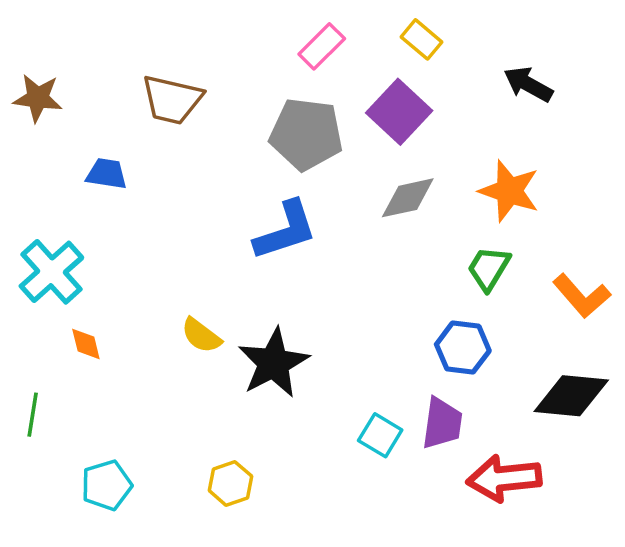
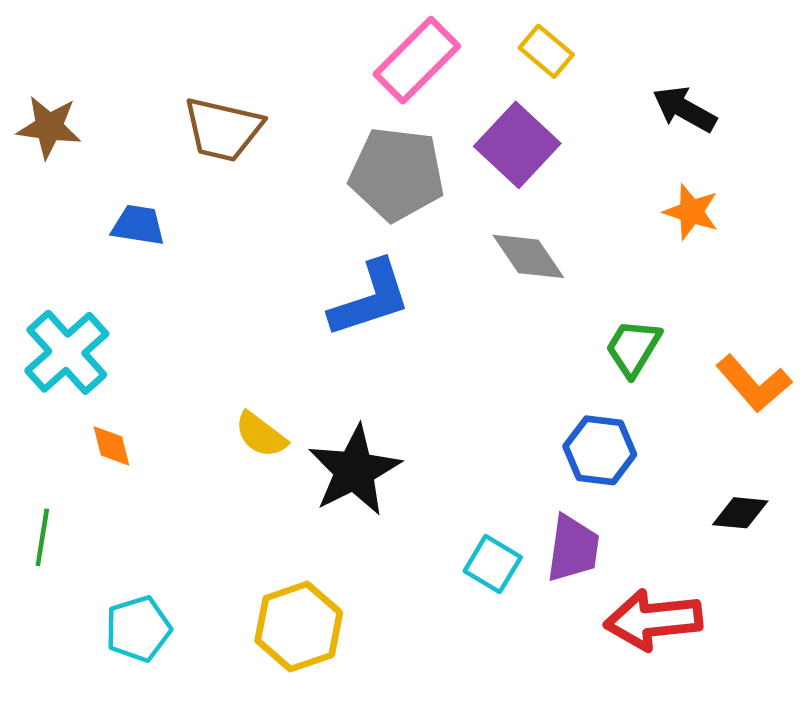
pink rectangle: (322, 46) -> (417, 60), size x1.4
orange star: (509, 191) -> (691, 212), moved, size x0.7
gray diamond: (408, 198) -> (528, 256), turned 68
black diamond: (571, 396) -> (740, 513), size x0.6
yellow hexagon: (230, 483) -> (299, 627), size x1.5

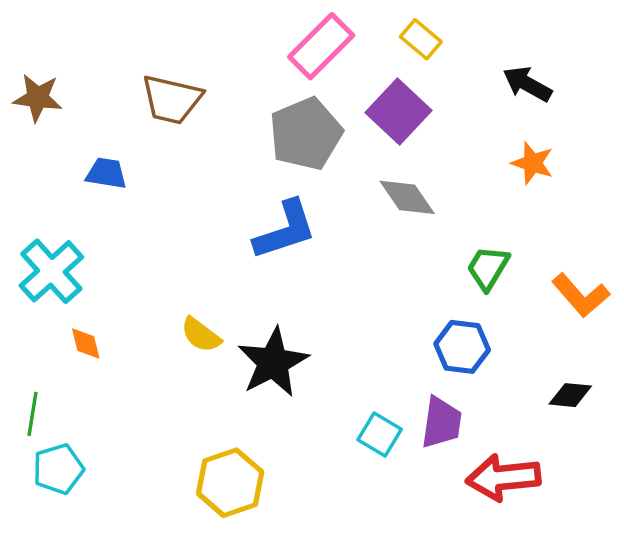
gray pentagon: (397, 174) -> (306, 134), turned -30
cyan pentagon: (138, 629) -> (58, 469), moved

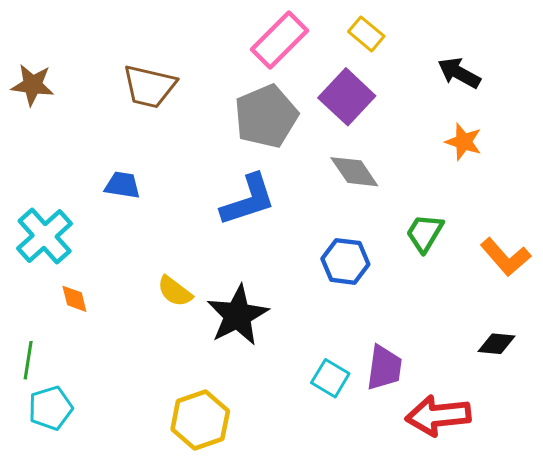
blue trapezoid: (106, 173) -> (122, 185), moved
blue hexagon: (462, 347) -> (345, 261), moved

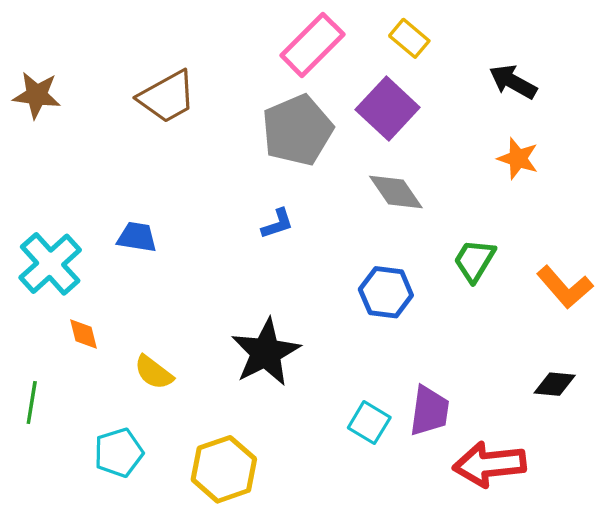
brown trapezoid: (149, 86) -> (167, 97), turned -42
blue trapezoid: (122, 185) -> (137, 237), moved
blue L-shape: (248, 200) -> (277, 224), size x0.5
yellow semicircle: (175, 291) -> (154, 372), moved
cyan pentagon: (51, 408) -> (119, 453), moved

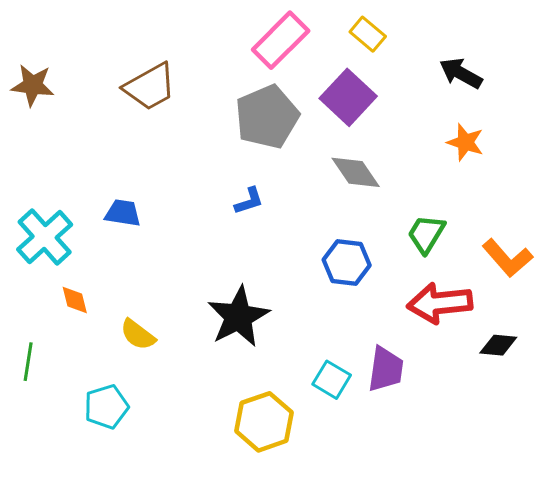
red arrow: (490, 464) -> (440, 303), moved
yellow hexagon: (224, 469) -> (264, 422), moved

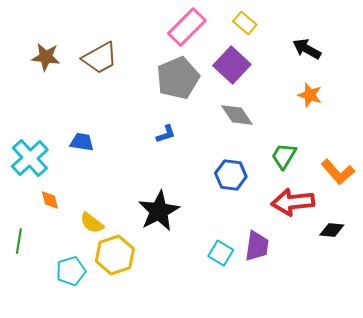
brown star: (33, 85) -> (46, 57), moved
yellow hexagon: (264, 422) -> (115, 255), moved

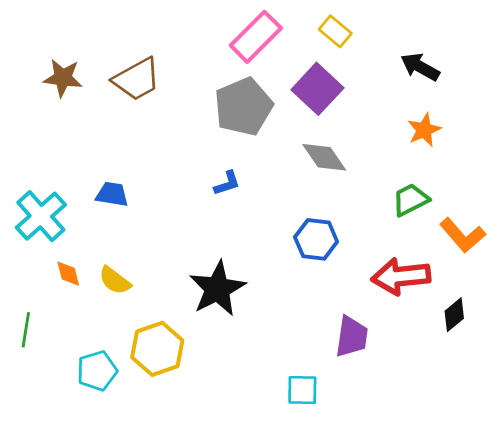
orange star: (310, 95) -> (424, 130), turned 30
green trapezoid: (284, 156) -> (411, 200), moved, turned 32
yellow semicircle: (92, 223) -> (115, 280), moved
black diamond: (332, 230) -> (454, 315), turned -45
cyan square: (221, 253) -> (302, 390), moved, turned -30

